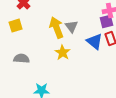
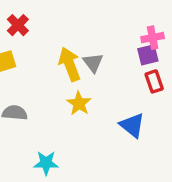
blue triangle: (95, 42) -> (132, 125), moved

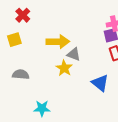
gray triangle: (93, 63) -> (74, 54), moved, turned -32
yellow arrow: (70, 64) -> (58, 42), turned 110

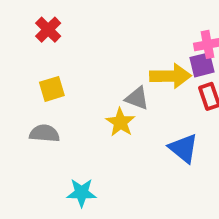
yellow square: (14, 40) -> (52, 89), moved
yellow arrow: (58, 42) -> (170, 76), moved

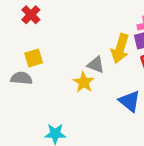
yellow arrow: (170, 76) -> (120, 48), turned 108
gray semicircle: (44, 133) -> (21, 78), moved

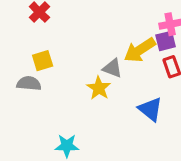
yellow arrow: (120, 48) -> (140, 50), turned 40

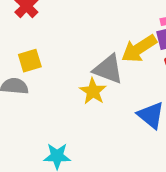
gray triangle: (112, 68) -> (108, 69), size x1.4

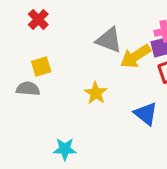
gray triangle: (108, 69) -> (109, 40), moved

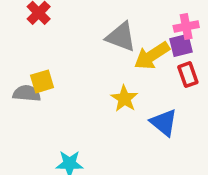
yellow square: (41, 67) -> (42, 81), moved
yellow star: (96, 93) -> (124, 99), moved

